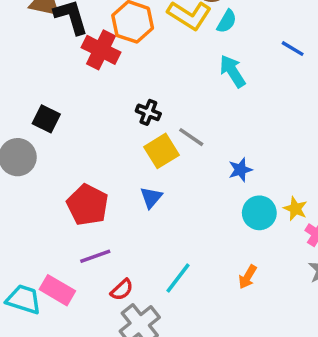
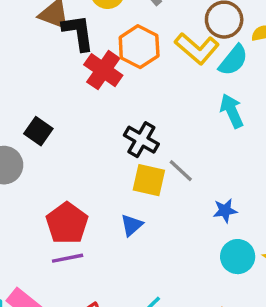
cyan semicircle: (227, 21) -> (233, 60), size x1.4
black cross: (148, 112) -> (141, 140), size x1.4
yellow square: (161, 151) -> (149, 180), turned 36
purple line: (95, 256) -> (68, 258), moved

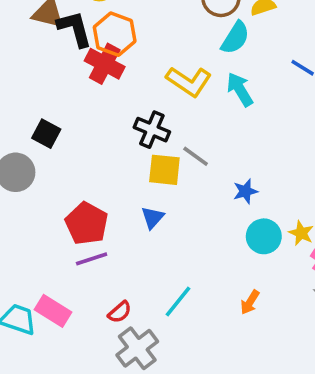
orange hexagon: (139, 47) -> (115, 34), moved
yellow L-shape: (197, 48) -> (189, 81), moved

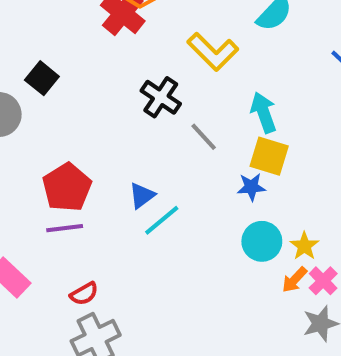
cyan arrow: (240, 89) -> (264, 112), moved
yellow square: (164, 170) -> (269, 156), moved
cyan line: (178, 301) -> (162, 220), moved
orange arrow: (250, 302) -> (295, 280), moved

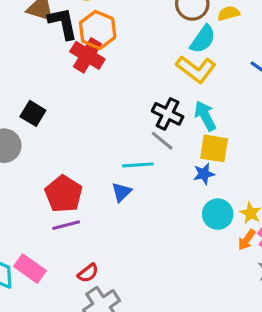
yellow L-shape: (213, 52) -> (196, 69), moved
black cross: (161, 97) -> (168, 114), moved
cyan line: (162, 220) -> (138, 165), moved, turned 44

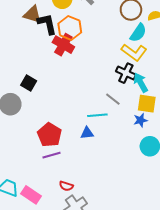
black cross: (168, 114) -> (126, 73), moved
blue triangle: (121, 192) -> (87, 133), turned 40
pink rectangle: (30, 269) -> (31, 195), moved
red semicircle: (88, 273) -> (66, 186), turned 56

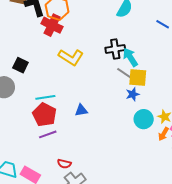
yellow L-shape: (134, 52) -> (71, 57), moved
black cross: (126, 73) -> (115, 49), turned -30
gray line: (113, 99) -> (124, 73), moved
cyan line: (97, 115) -> (45, 97), moved

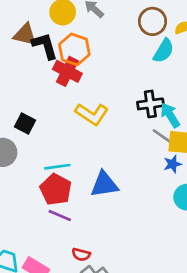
blue triangle: (81, 110) -> (104, 184), size x1.6
purple line: (48, 134) -> (60, 216), turned 42

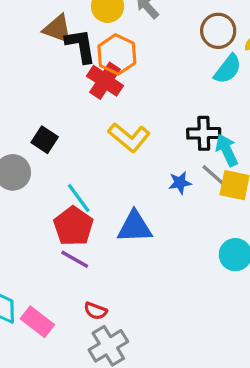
blue star: (173, 164) -> (180, 183), moved
cyan line: (57, 167) -> (79, 198), turned 55

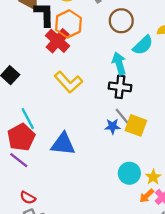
brown circle: (218, 31) -> (121, 21), moved
cyan arrow: (227, 150) -> (119, 63), moved
blue star: (180, 183) -> (112, 126), moved

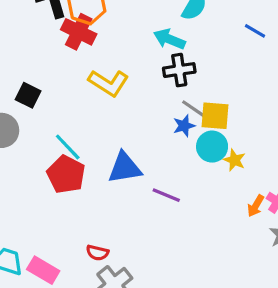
cyan arrow: (119, 63) -> (169, 39), turned -35
purple line: (19, 160) -> (166, 195), moved
cyan circle: (129, 173) -> (212, 147), moved
yellow star: (153, 177) -> (234, 160), moved

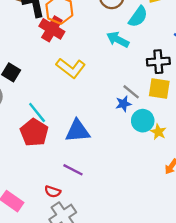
black cross: (179, 70) -> (158, 62), moved
yellow square: (215, 116) -> (159, 88), moved
purple line: (166, 195) -> (73, 170), moved

